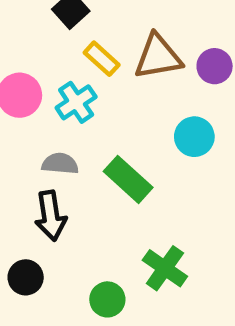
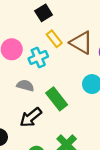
brown triangle: (158, 57) -> (81, 43), turned 30
black arrow: (51, 216) -> (31, 117), moved, turned 50

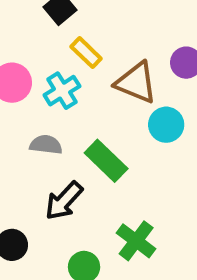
brown triangle: (81, 43) -> (136, 83), moved

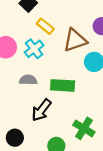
brown triangle: (136, 83) -> (75, 40), turned -35
green rectangle: (106, 161) -> (63, 85), turned -35

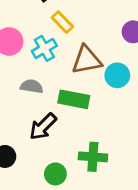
brown triangle: (75, 40) -> (87, 60), moved
green cross: (84, 128) -> (93, 157), turned -35

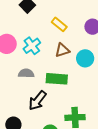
yellow rectangle: (62, 22) -> (59, 24), moved
brown triangle: (87, 60) -> (62, 50), size x0.7

